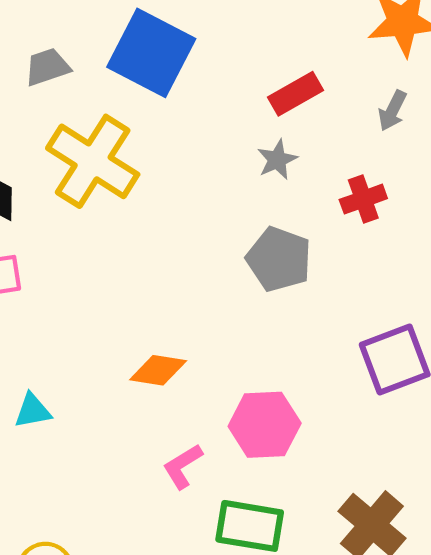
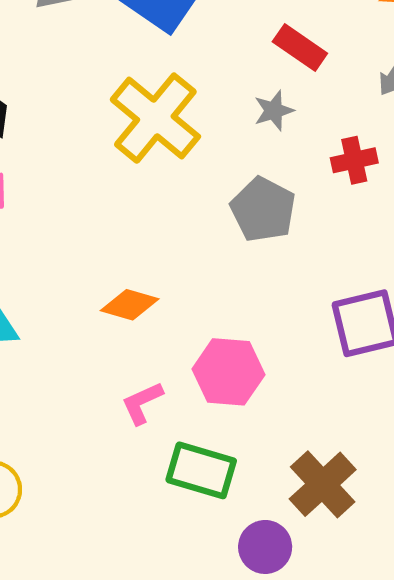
red rectangle: (295, 94) -> (300, 47), turned 57
yellow cross: (93, 161) -> (155, 118), moved

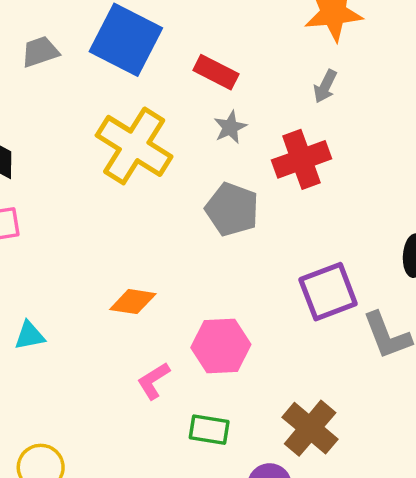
red rectangle: (300, 47) -> (216, 72), moved
red cross: (354, 160) -> (302, 159), size x1.5
green rectangle: (201, 470) -> (209, 430), size x0.7

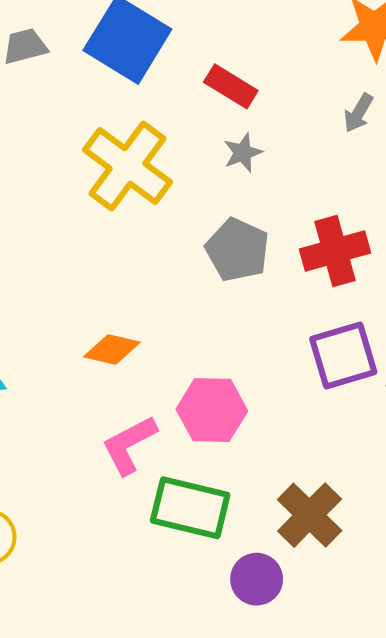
red cross: (302, 159) -> (335, 251), moved
pink L-shape: (154, 381) -> (129, 445), size x1.4
green rectangle: (209, 430) -> (190, 508), size x1.6

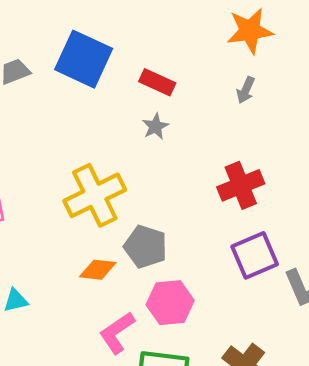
gray star: (243, 153) -> (155, 126), moved
yellow cross: (128, 166) -> (95, 195), moved, turned 34
gray pentagon: (237, 250) -> (146, 247), moved

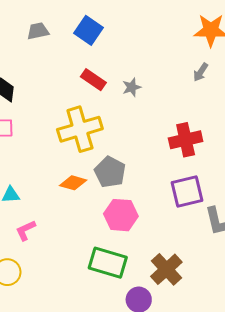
blue square: (84, 59) -> (89, 30), size x0.7
red rectangle: (157, 82) -> (93, 80), moved
pink L-shape: (117, 333) -> (26, 230), moved, size x0.7

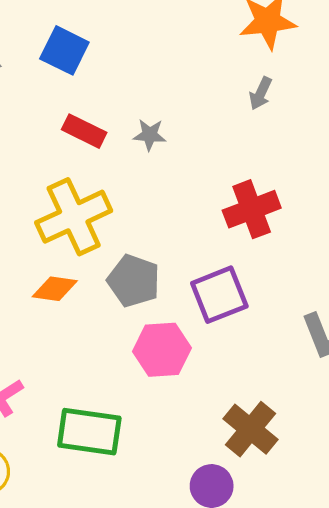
gray star: (132, 87) -> (150, 135), turned 30
orange diamond: (73, 183) -> (55, 289), moved
purple square: (187, 192) -> (219, 295), moved
green rectangle: (108, 263) -> (89, 432), moved

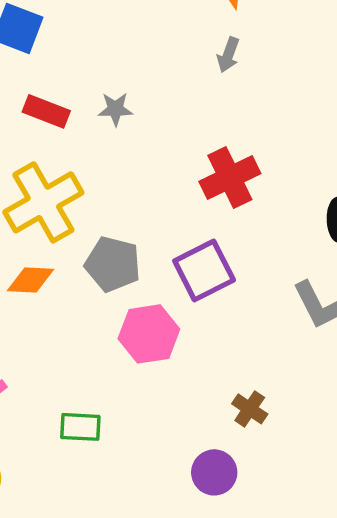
brown cross: (250, 429) -> (250, 409), size x0.6
green rectangle: (89, 432) -> (80, 427), size x0.6

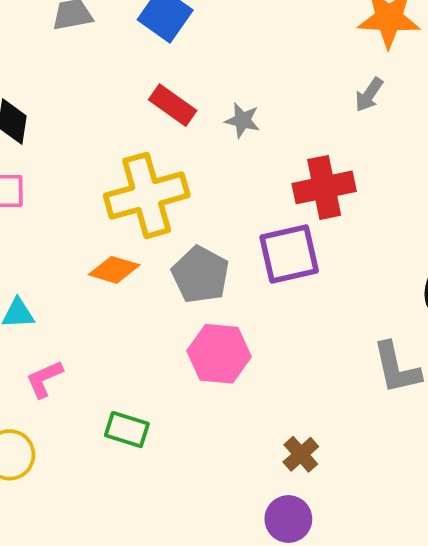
red cross: (230, 178) -> (324, 187), moved
purple square: (204, 270) -> (289, 254), moved
purple circle: (214, 472) -> (288, 519), moved

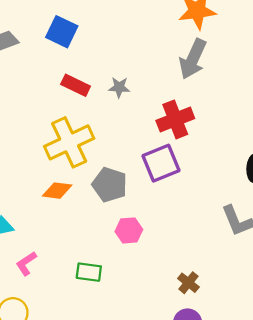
gray arrow: (369, 95) -> (193, 59), size x1.8
pink hexagon: (219, 354) -> (129, 230), size x0.7
green rectangle: (127, 430) -> (89, 272), moved

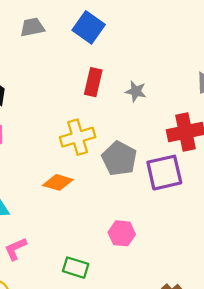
red rectangle: (76, 85) -> (93, 82), turned 68
yellow cross: (69, 142) -> (78, 137), size x0.7
gray pentagon: (110, 185) -> (119, 159), moved

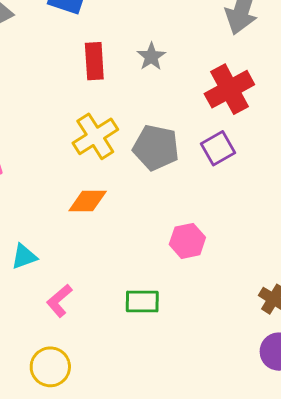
gray star: (136, 91) -> (151, 57), turned -30
purple square: (164, 173) -> (218, 148), size x0.7

